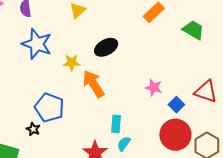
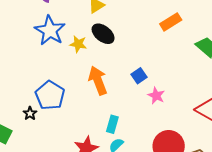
black ellipse: (106, 47) -> (103, 34), moved, turned 55
yellow star: (72, 63) -> (78, 44), moved
blue square: (176, 105) -> (139, 76), moved

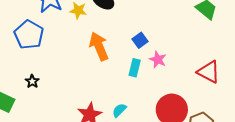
blue pentagon: (50, 95) -> (29, 35), moved
cyan rectangle: (112, 124) -> (135, 68), moved

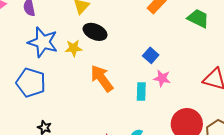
blue square: (140, 40) -> (151, 55), moved

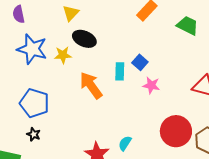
blue pentagon: (31, 83) -> (34, 103), moved
cyan rectangle: (141, 92) -> (120, 71), moved

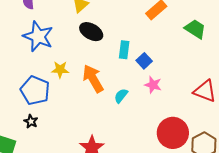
yellow star: (63, 55) -> (60, 70), moved
cyan rectangle: (120, 71) -> (124, 50), moved
cyan semicircle: (125, 143) -> (121, 96), moved

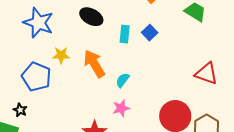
blue square: (144, 61) -> (150, 33), moved
pink star: (153, 85) -> (121, 108), moved, turned -30
black star: (31, 121) -> (20, 110), moved

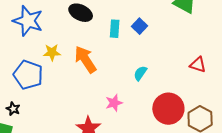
red triangle: (206, 73) -> (198, 65), size x0.7
cyan semicircle: (123, 80) -> (140, 73), moved

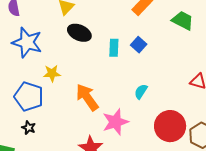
orange arrow: (85, 59) -> (87, 97), moved
pink star: (114, 103) -> (115, 122), size x1.5
black star: (13, 109) -> (29, 128), moved

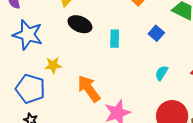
blue square: (139, 45) -> (156, 33), moved
cyan semicircle: (141, 92) -> (162, 73), moved

